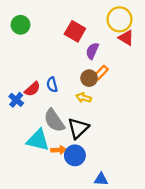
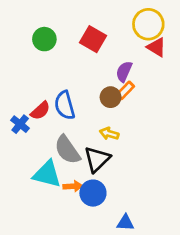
green circle: (20, 25) -> (44, 39), moved
purple semicircle: (92, 51) -> (124, 72), moved
blue semicircle: (52, 85) -> (65, 105), size x1.5
yellow arrow: (84, 98) -> (109, 134), moved

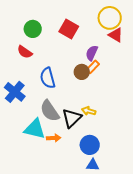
red semicircle: (40, 111) -> (25, 52), moved, turned 77
blue cross: (20, 124) -> (15, 92), size x1.5
yellow arrow: (109, 134) -> (89, 111), moved
blue circle: (93, 193) -> (90, 145), moved

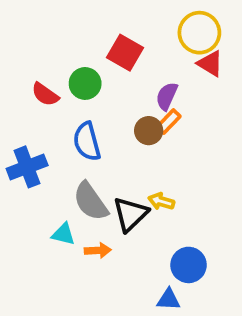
green circle: (33, 29) -> (85, 83), moved
blue cross: (15, 92) -> (27, 167), turned 30
cyan triangle: (35, 129) -> (63, 234), size x0.6
blue circle: (90, 145) -> (189, 265), moved

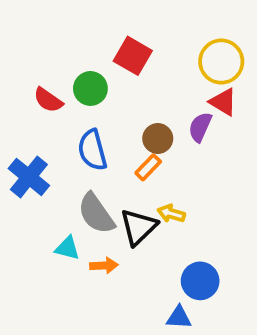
yellow circle: (199, 33) -> (221, 62), moved
red triangle: (210, 64) -> (223, 102), moved
purple semicircle: (167, 96) -> (200, 127), moved
orange rectangle: (169, 122) -> (148, 167), moved
blue cross: (27, 167) -> (29, 177), turned -30

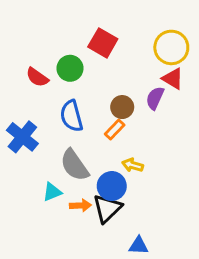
black triangle: (139, 227) -> (107, 208), moved
cyan triangle: (67, 248) -> (52, 192), turned -36
blue circle: (200, 281) -> (112, 186), moved

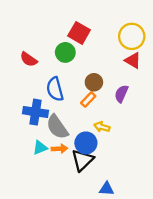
green circle: (70, 68) -> (65, 52), moved
purple semicircle: (155, 98) -> (121, 94), moved
blue cross: (22, 137) -> (35, 112), moved, turned -30
orange arrow: (80, 205) -> (60, 149), moved

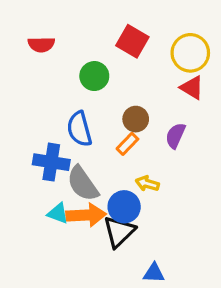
red square: (79, 33) -> (132, 41), moved
red semicircle: (29, 59) -> (41, 45), moved, turned -36
cyan triangle: (40, 148) -> (58, 213), turned 42
orange arrow: (60, 149) -> (86, 215), size x1.6

